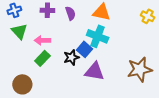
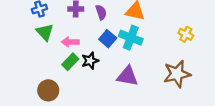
yellow cross: (148, 16) -> (186, 34), moved
blue square: (85, 49) -> (108, 39), moved
black star: (71, 57) -> (90, 61), moved

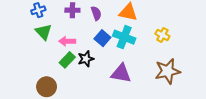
yellow cross: (186, 34) -> (162, 35), moved

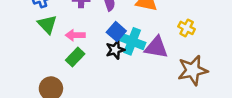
cyan cross: (124, 37) -> (132, 41), moved
black star: (86, 59) -> (115, 50), moved
purple triangle: (121, 73) -> (156, 47), moved

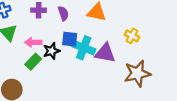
blue square: (116, 32) -> (70, 39), turned -35
black star: (115, 50) -> (51, 51), moved

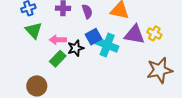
blue square: (70, 39) -> (93, 37), turned -35
purple triangle: (105, 53) -> (134, 35), moved

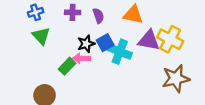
yellow cross: (154, 33) -> (170, 39), size x1.6
pink arrow: (58, 40) -> (82, 58), moved
black star: (76, 48) -> (86, 44), moved

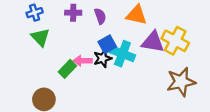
black star: (86, 44) -> (103, 58), moved

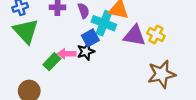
green triangle: (40, 37) -> (26, 31), size x1.4
yellow cross: (175, 41) -> (156, 34), size x0.7
cyan cross: (122, 54) -> (104, 23), moved

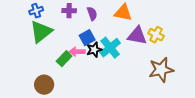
cyan cross: (104, 23) -> (110, 48), moved, turned 30
green triangle: (26, 31) -> (41, 32), turned 35
blue square: (90, 38) -> (87, 38), moved

